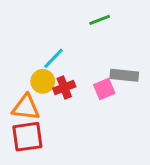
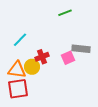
cyan line: (53, 58) -> (20, 40), moved
yellow circle: (43, 81) -> (32, 67), moved

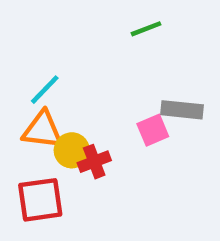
red cross: (42, 57) -> (94, 162), moved
orange triangle: (17, 70) -> (42, 130), moved

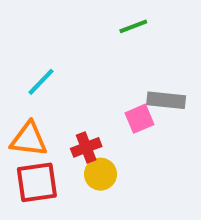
orange triangle: (42, 130) -> (29, 139), moved
yellow circle: (72, 150) -> (100, 174), moved

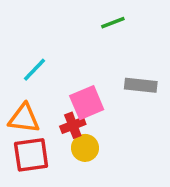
pink square: (139, 119) -> (87, 103), moved, size x1.4

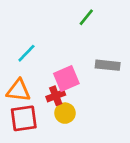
green line: (113, 23) -> (86, 17), turned -30

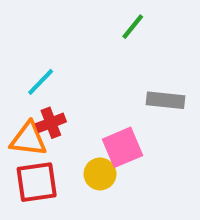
pink square: (66, 78) -> (123, 147), moved
red cross: (56, 96) -> (51, 123), moved

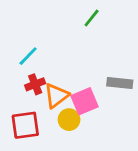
gray rectangle: (165, 100) -> (120, 83), moved
orange triangle: (28, 139) -> (56, 96), moved, turned -44

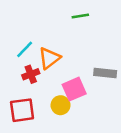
green line: (92, 18) -> (80, 16), turned 42
orange triangle: (56, 96) -> (49, 58), moved

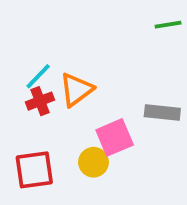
green line: (80, 16) -> (168, 25), moved
red cross: (31, 74) -> (40, 101), moved

